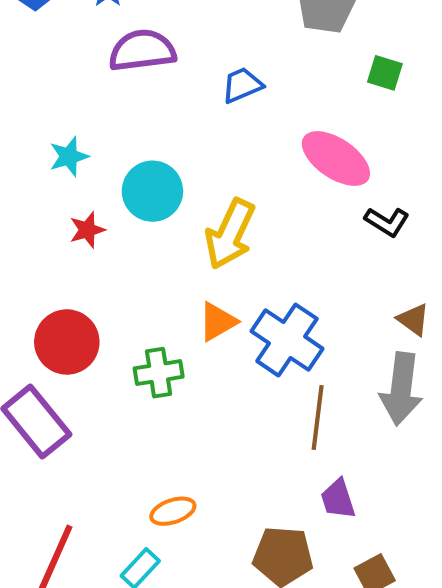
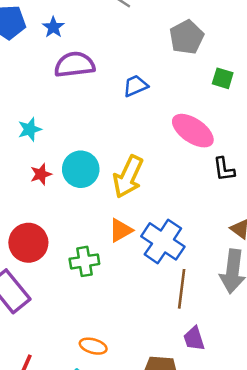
cyan circle: (152, 191) -> (81, 169), moved
black L-shape: (387, 222) -> (224, 169), turned 50
orange ellipse: (173, 511) -> (93, 346), turned 35

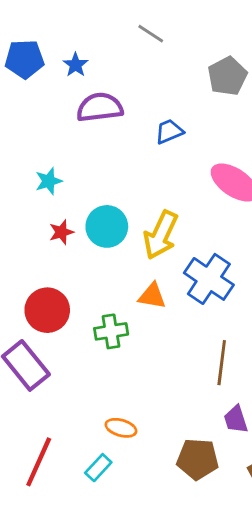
orange triangle: (121, 230) -> (152, 296), turned 40
blue cross: (163, 241) -> (209, 279), moved

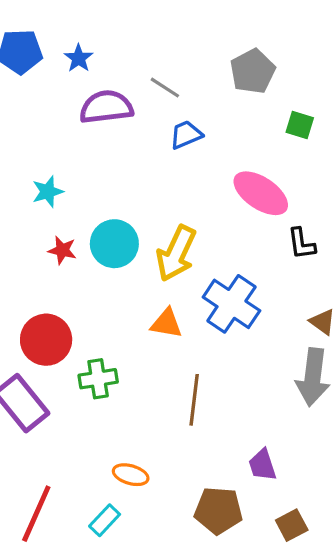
gray line: (151, 34) -> (165, 88), moved
red star: (61, 232) -> (62, 250), turned 30
green cross: (111, 331) -> (98, 379), moved
brown line: (222, 363) -> (194, 400), moved

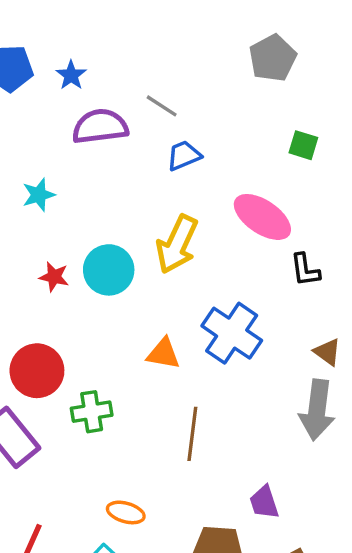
gray pentagon: (253, 71) -> (273, 58), moved
cyan star: (48, 192) -> (39, 195), moved
yellow arrow: (176, 253) -> (177, 244), moved

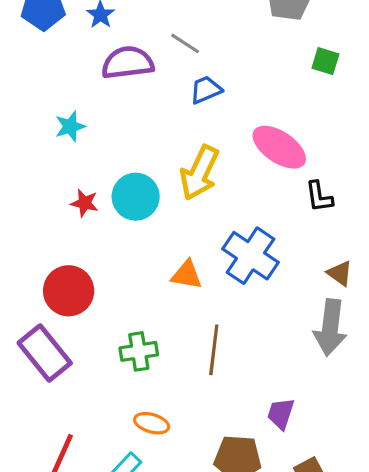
green square: (303, 145) -> (325, 61), moved
green cross: (92, 412) -> (139, 351), moved
purple trapezoid: (264, 502) -> (281, 414), turned 36

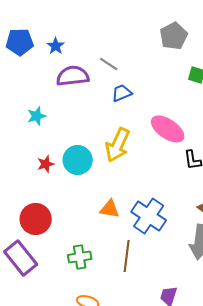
red star: (85, 203) -> (46, 164), turned -30
blue cross: (250, 256) -> (149, 216), moved

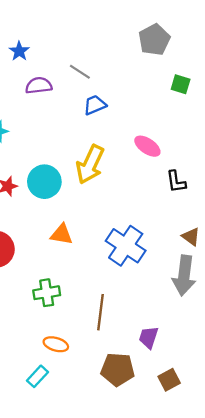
purple semicircle: (73, 76) -> (39, 85), size x0.7
pink ellipse: (168, 129) -> (147, 146), size x0.7
orange triangle: (110, 209) -> (62, 234), moved
brown line: (127, 256) -> (100, 312), moved

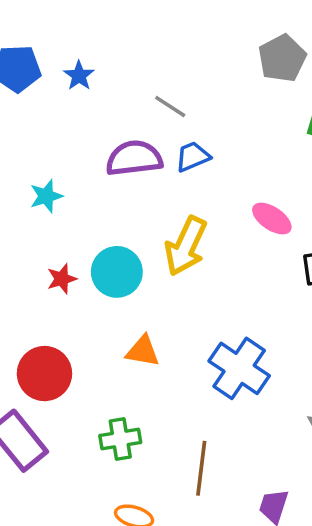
purple semicircle: (39, 85) -> (134, 158), moved, size x1.4

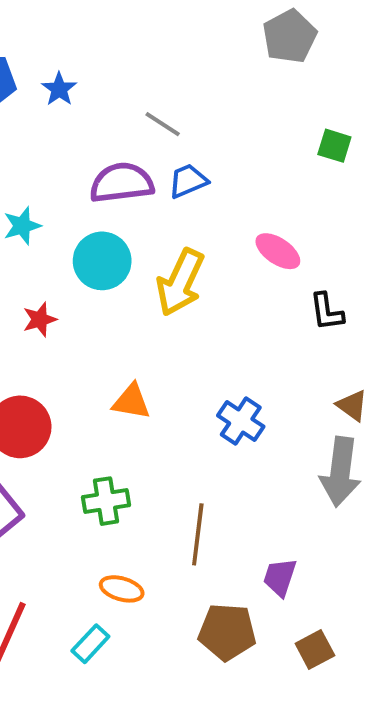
gray pentagon: (282, 58) -> (290, 36), moved
cyan circle: (117, 272) -> (102, 261), moved
blue cross: (239, 368) -> (241, 421), size x0.7

